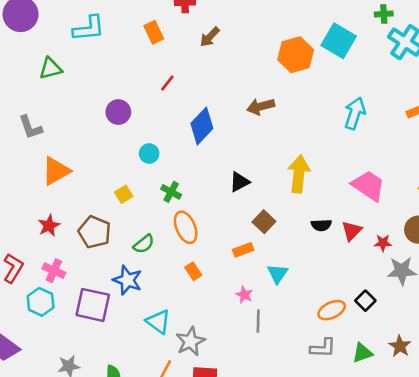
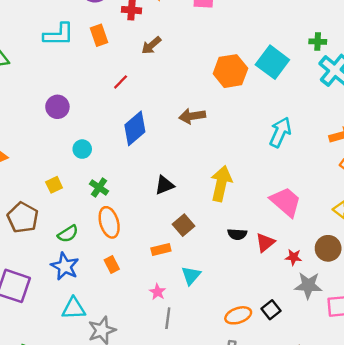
cyan L-shape: (89, 28) -> (59, 35), moved
red line: (167, 83) -> (121, 82), moved
blue star: (128, 280) -> (65, 266), moved
cyan triangle: (158, 322) -> (74, 308), turned -45

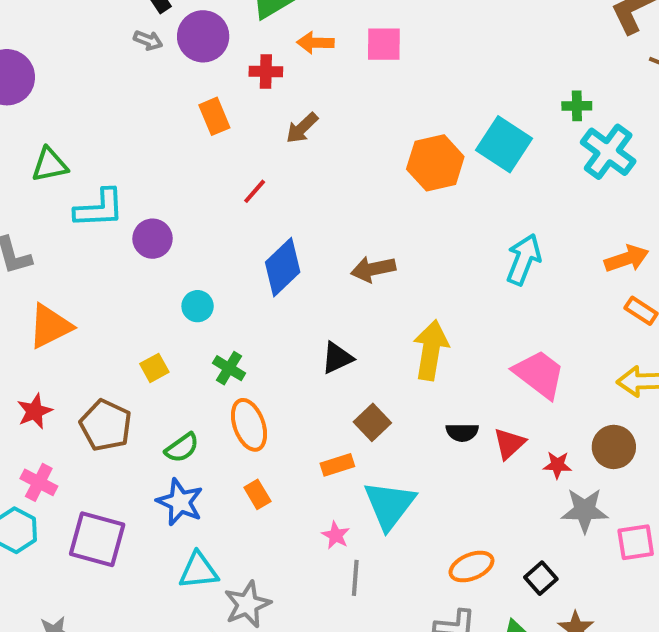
cyan L-shape: (59, 35) -> (99, 209), moved
brown arrow: (192, 116) -> (373, 269), moved
cyan triangle: (191, 275) -> (390, 505), size x1.6
black square: (271, 310) -> (541, 578), moved

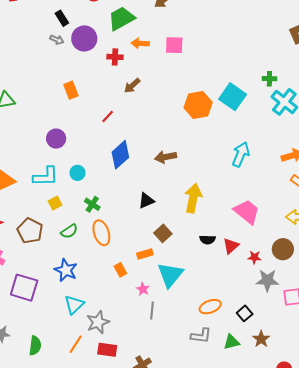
orange rectangle: (214, 116) -> (71, 90), moved
cyan L-shape: (99, 209) -> (46, 176), moved
green semicircle: (182, 448) -> (69, 231), moved
orange rectangle: (257, 494) -> (120, 270), moved
cyan triangle: (199, 571) -> (74, 305), turned -40

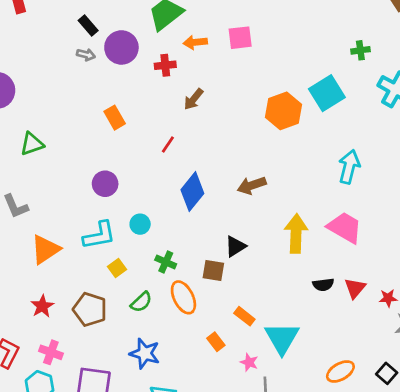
green cross: (269, 79) -> (360, 50), moved
cyan square: (233, 97) -> (327, 93), turned 32
pink trapezoid: (247, 212) -> (345, 228), moved
brown square: (163, 233) -> (213, 270), moved, turned -30
orange rectangle: (145, 254) -> (244, 316), turned 63

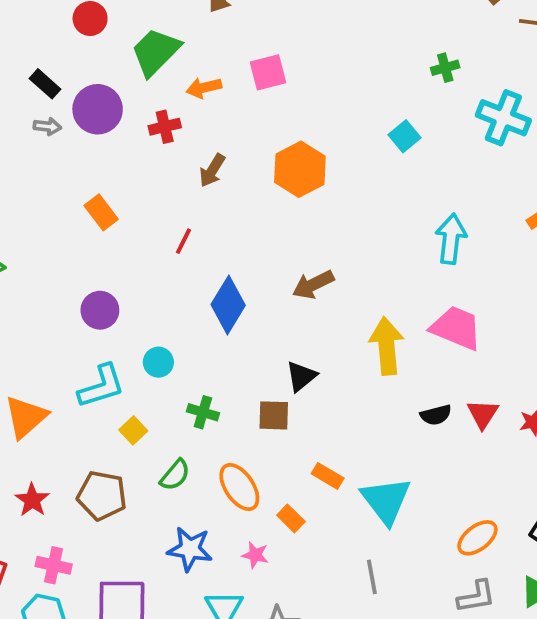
cyan square: (327, 93) -> (404, 136), size x0.6
orange hexagon: (284, 111) -> (300, 169), moved
orange ellipse: (183, 297) -> (239, 487), moved
pink star: (249, 362) -> (255, 555), moved

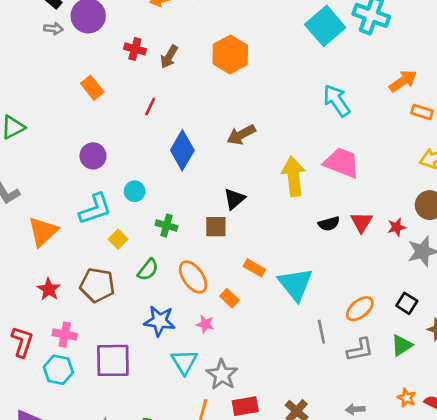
red cross: (165, 127) -> (135, 49), moved, turned 30
cyan square: (404, 136) -> (325, 26), moved, size x1.8
cyan arrow: (451, 239) -> (337, 101), turned -40
gray line: (372, 577) -> (321, 332), moved

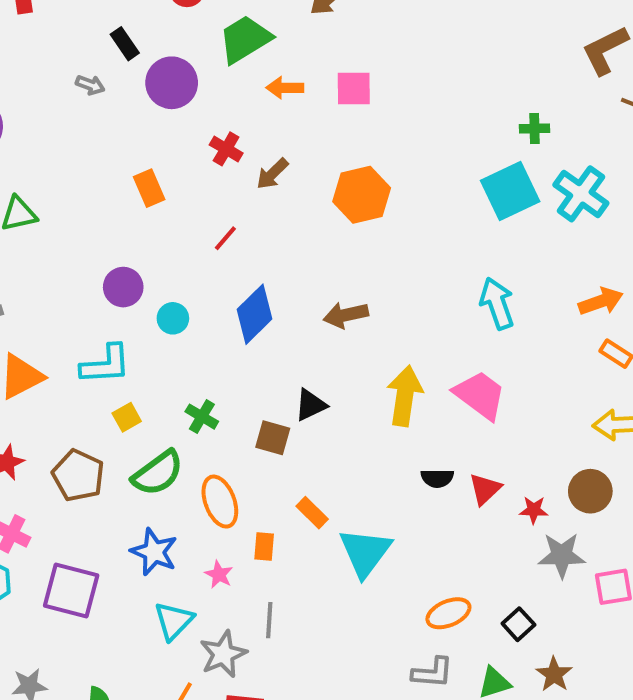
gray arrow: (53, 29) -> (90, 85), moved
cyan circle: (135, 191) -> (173, 318), moved
green semicircle: (148, 270) -> (158, 473), size x1.5
orange rectangle: (229, 298) -> (264, 546), turned 36
gray line: (321, 332) -> (269, 620), moved

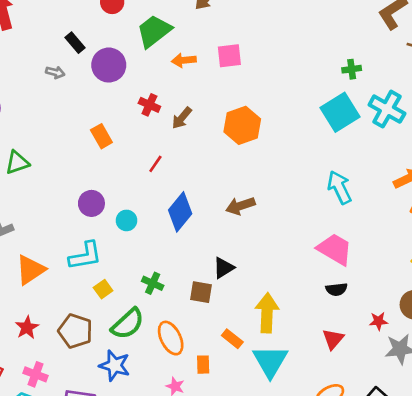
yellow arrow: (405, 396) -> (267, 313), moved
black semicircle: (437, 478) -> (336, 289), moved
red triangle: (485, 489) -> (333, 339), moved
blue star: (154, 552) -> (115, 365), moved

